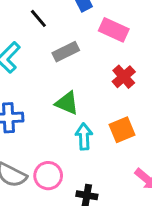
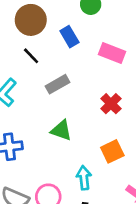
pink rectangle: (114, 30) -> (112, 53), moved
cyan arrow: (84, 136) -> (84, 178), moved

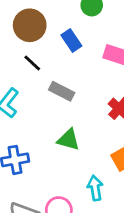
gray rectangle: (57, 84) -> (62, 91), turned 60

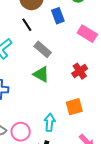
green triangle: (69, 140) -> (41, 74), moved

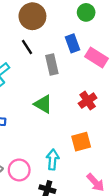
blue rectangle: (58, 16) -> (73, 43), moved
gray rectangle: (43, 49) -> (52, 65), moved, turned 36

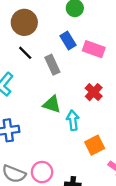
orange square: (81, 142) -> (95, 145), moved
cyan arrow: (53, 160) -> (73, 120), moved

